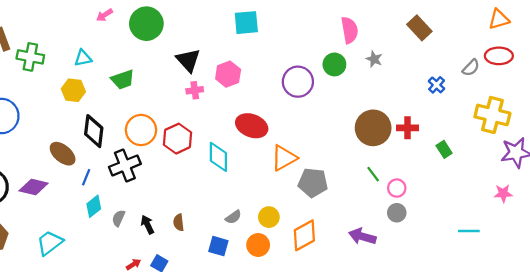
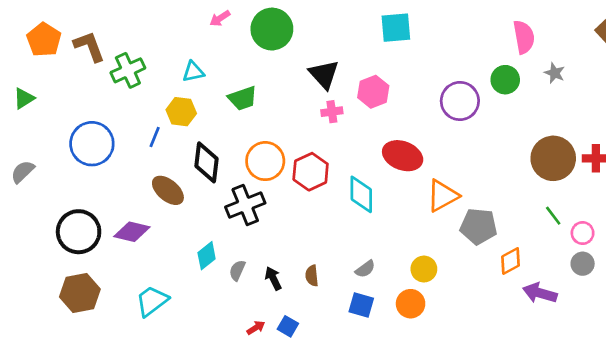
green cross: (30, 57) -> (128, 70), turned -36
blue line: (86, 177) -> (155, 137), moved
gray semicircle: (233, 217) -> (365, 269), moved
orange diamond: (304, 235) -> (511, 261), moved, size x0.7

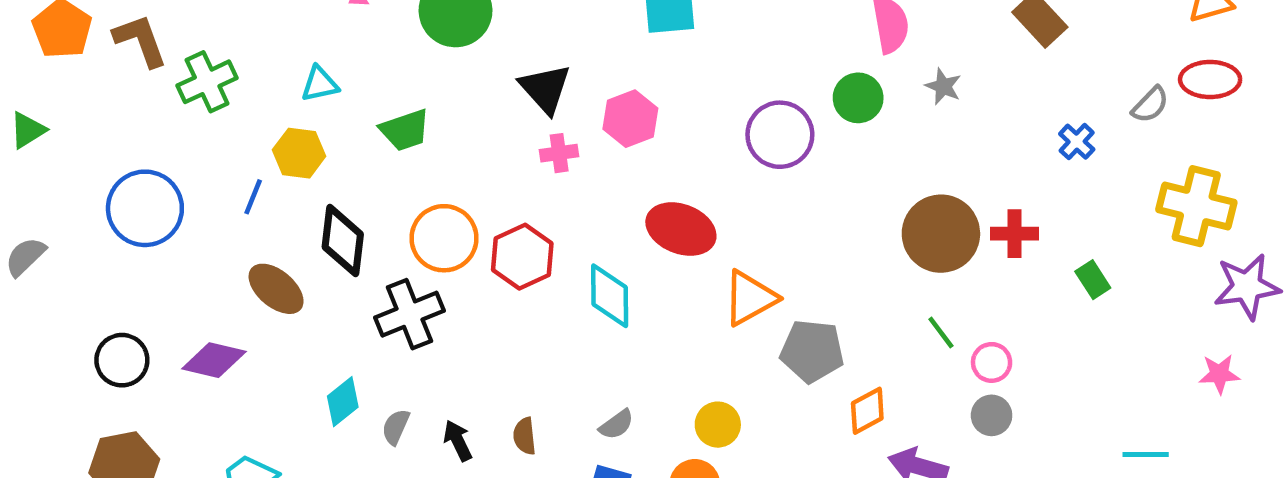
black circle: (79, 232) -> (122, 360), size x0.7

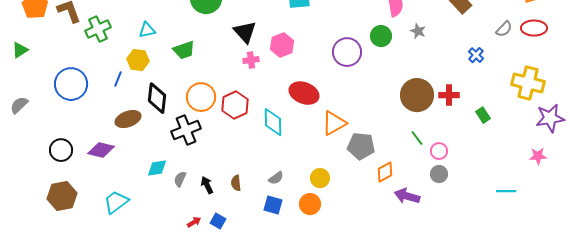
gray semicircle: (1150, 105) -> (504, 29), moved
brown ellipse: (276, 289) -> (128, 119), turned -60
cyan diamond: (343, 402) -> (157, 168), turned 30

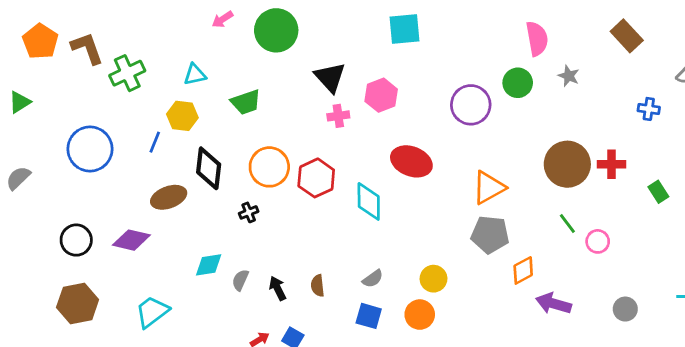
blue cross: (476, 55) -> (649, 109), turned -35
orange triangle: (334, 123) -> (489, 188), moved
black cross: (186, 130) -> (249, 212), size x0.5
gray circle: (439, 174) -> (625, 309), moved

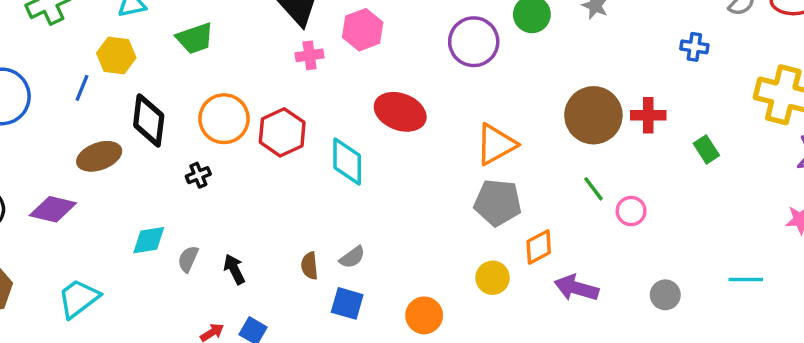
yellow circle: (433, 279) -> (493, 278), moved
brown semicircle: (318, 286) -> (310, 266), moved
orange circle: (420, 315) -> (424, 315), moved

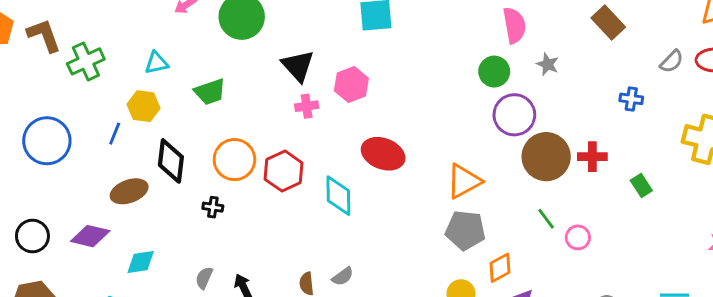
purple circle: (474, 42) -> (514, 115), moved
black cross: (198, 175) -> (213, 207), turned 30
cyan diamond: (149, 240) -> (141, 262), moved

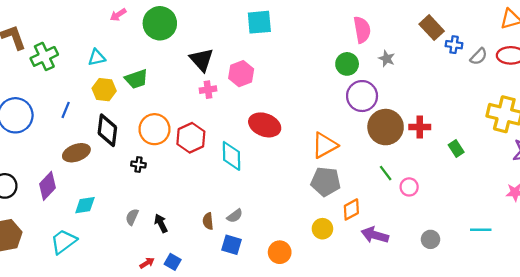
blue cross: (631, 99) -> (454, 45), moved
yellow hexagon: (144, 106) -> (104, 90), moved
purple diamond: (90, 236) -> (48, 186), turned -60

